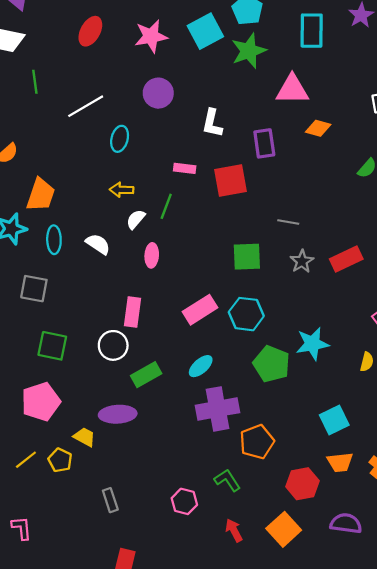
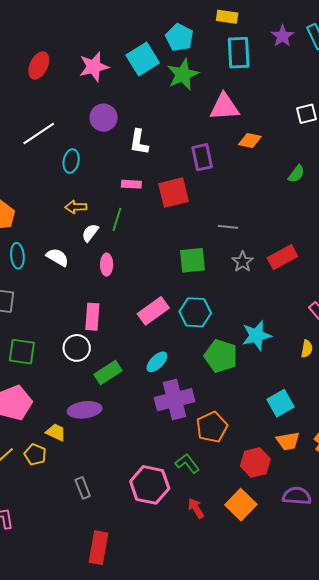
white L-shape: (212, 123) -> (139, 142), moved
pink hexagon: (184, 501) -> (150, 485), size x1.6

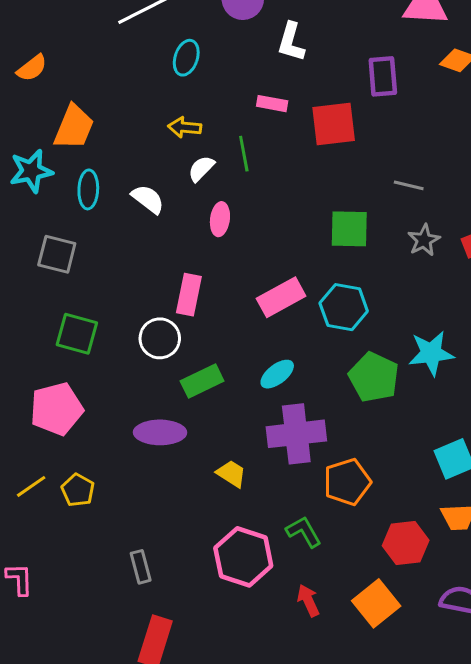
green line: (117, 219) -> (244, 154), turned -35
yellow trapezoid: (56, 432) -> (231, 474), moved
gray rectangle: (83, 488) -> (141, 567), moved

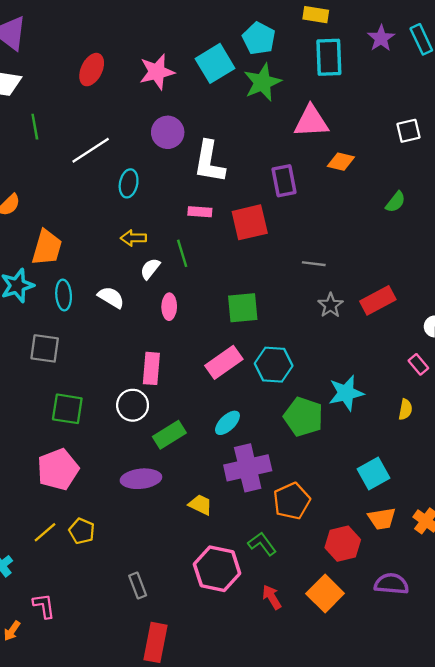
white L-shape: (291, 42) -> (209, 162), size x1.4
green square: (349, 229) -> (243, 308), moved

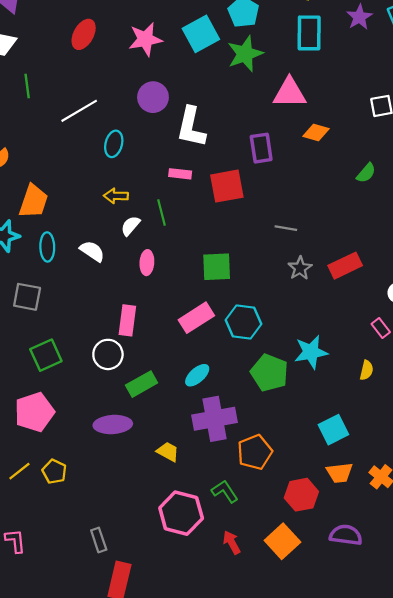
green square: (67, 409) -> (46, 355), turned -36
gray rectangle: (138, 585) -> (99, 540), moved

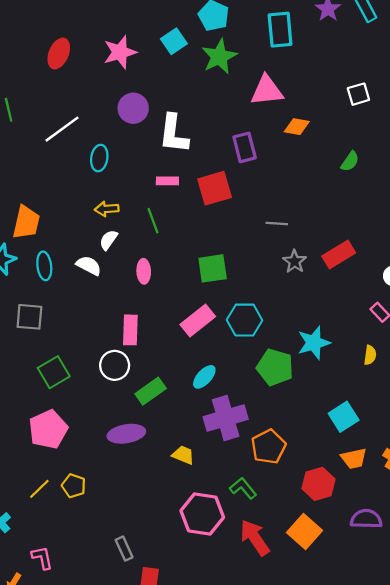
cyan square: (201, 34) -> (174, 41), size x0.7
white semicircle: (130, 226) -> (108, 240), moved
red arrow: (232, 542) -> (255, 538), size x1.6

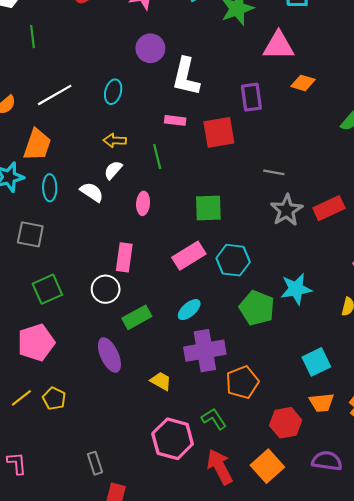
white line: (62, 129) -> (55, 95), moved
gray star: (295, 261) -> (287, 210), size x1.4
purple ellipse: (126, 434) -> (109, 355), turned 68

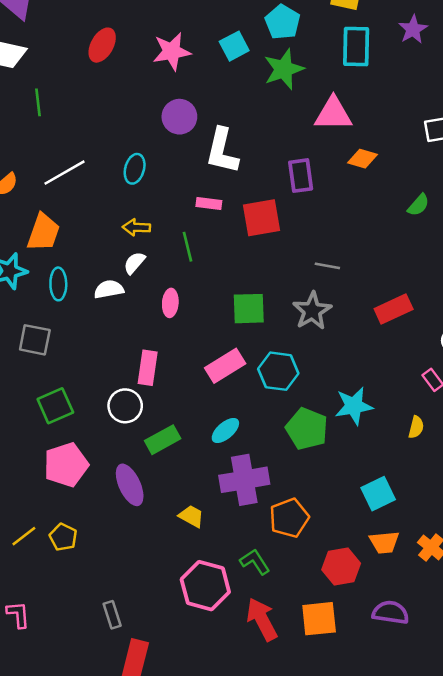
white semicircle: (92, 192) -> (109, 289), turned -45
gray star: (287, 210) -> (312, 311), moved
pink pentagon: (36, 343) -> (66, 465), moved
orange square: (267, 466) -> (319, 619), turned 36

